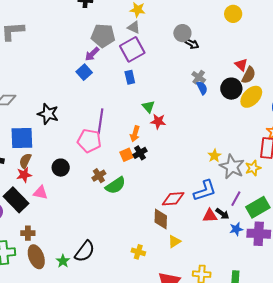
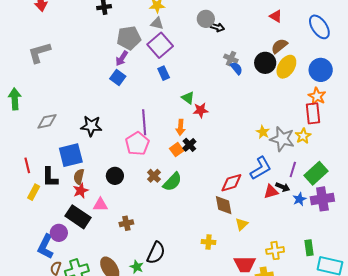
red triangle: (241, 65) -> (276, 16), moved
brown semicircle: (249, 75) -> (279, 46), turned -144
pink pentagon: (89, 141) -> (137, 144), turned -30
brown cross: (28, 233) -> (126, 223), moved

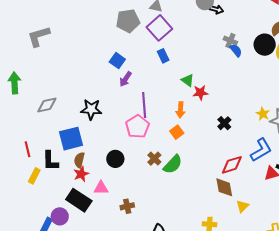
purple arrow: (122, 58) -> (125, 79), moved
black cross: (189, 145) -> (224, 123), moved

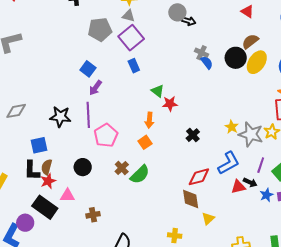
purple line: (144, 105) -> (88, 115), moved
blue square: (71, 139) -> (39, 145), size x0.7
black L-shape: (50, 161) -> (32, 171), moved

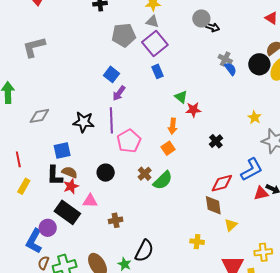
yellow star: (232, 127) -> (254, 117), moved
brown semicircle: (47, 167) -> (70, 172), turned 98

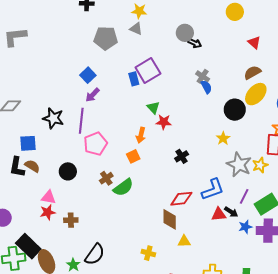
purple square: (155, 43) -> (148, 71), moved
black circle: (259, 64) -> (235, 110), moved
red star: (71, 186) -> (48, 212), moved
black rectangle: (67, 212) -> (28, 246), moved
yellow triangle: (231, 225) -> (184, 241), turned 32

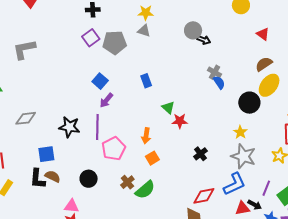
purple square: (148, 71) -> (91, 38), moved, size x0.7
orange arrow: (141, 135) -> (146, 136), moved
gray star: (239, 165) -> (243, 156), moved

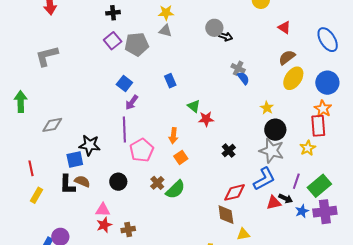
black circle: (249, 103) -> (275, 130), moved
black star: (69, 127) -> (90, 145), moved
yellow star: (240, 132) -> (267, 108), moved

